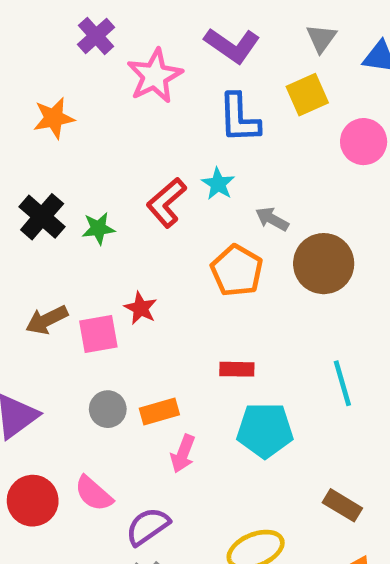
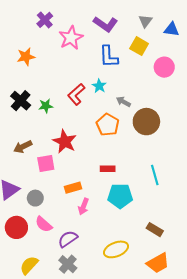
yellow square: (307, 95) -> (139, 46), turned -36
red star: (141, 308) -> (65, 141), size x1.6
pink square: (98, 334) -> (46, 164), moved
gray circle: (108, 409) -> (35, 198), moved

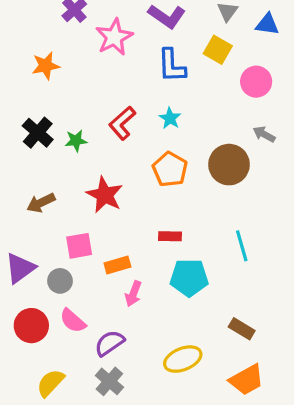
cyan star: (99, 86) -> (170, 118), moved
gray arrow: (123, 102) -> (264, 134), moved
pink square: (46, 164) -> (79, 246), moved

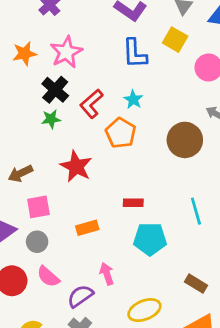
pink star: (114, 37) -> (66, 52), moved
black cross: (38, 133) -> (55, 90), moved
orange pentagon: (170, 169) -> (121, 133), moved
pink square: (79, 246) -> (38, 207), moved
pink arrow: (133, 294) -> (107, 274), moved, turned 140

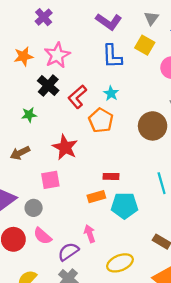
green star: (51, 119) -> (29, 115), moved
pink square: (38, 207) -> (50, 180), moved
orange rectangle: (87, 228) -> (96, 197), moved

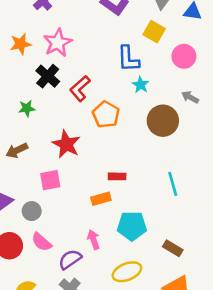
blue L-shape: (112, 56) -> (128, 59), moved
cyan star: (111, 93) -> (141, 85), moved
cyan pentagon: (124, 206) -> (132, 226), moved

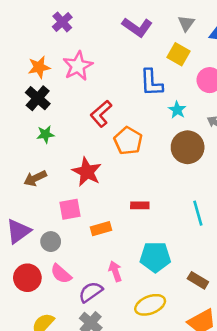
black cross: (48, 76) -> (38, 98), moved
cyan star: (141, 85) -> (177, 110), moved
orange rectangle: (101, 199) -> (101, 229), moved

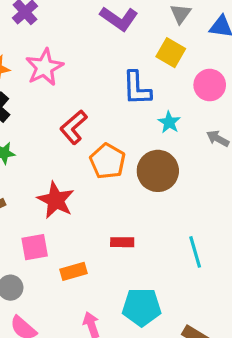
brown circle: (188, 147) -> (158, 171), moved

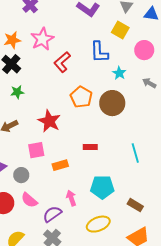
red L-shape: (74, 127) -> (62, 62), moved

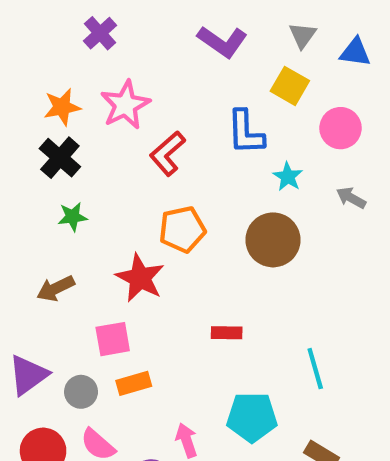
orange pentagon: (81, 97) -> (182, 229), moved, turned 30
cyan line: (135, 153) -> (315, 369), moved
orange rectangle: (60, 165) -> (134, 383), moved

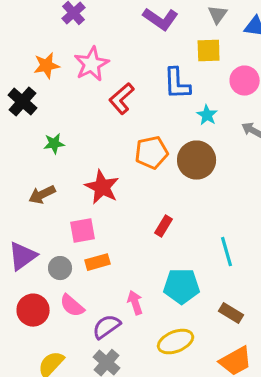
yellow square: (290, 86) -> (209, 50), turned -32
black cross: (60, 158) -> (23, 102), moved
orange pentagon: (182, 229) -> (152, 153), moved
red rectangle: (227, 333) -> (164, 226), turned -60

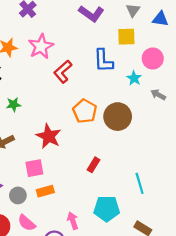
cyan star: (207, 115) -> (134, 78), moved
orange pentagon: (152, 153) -> (85, 111), turned -30

